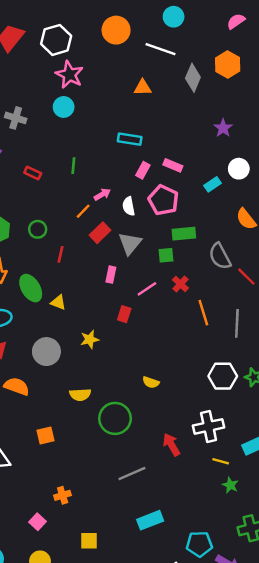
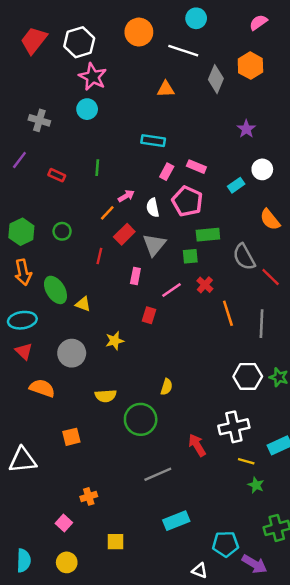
red line: (61, 254) -> (99, 256), moved
yellow semicircle: (151, 382) -> (167, 387), moved, turned -91

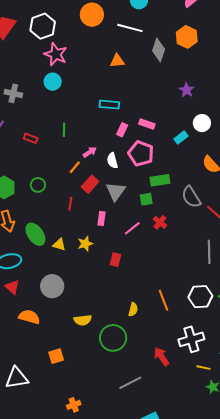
orange line: (228, 313) -> (163, 300), moved
red rectangle: (149, 315) -> (115, 260), moved
yellow star: (115, 341) -> (85, 244), moved

